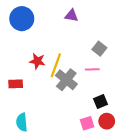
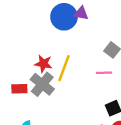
blue circle: (22, 19) -> (64, 17), moved
gray cross: (66, 80) -> (42, 84), moved

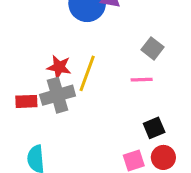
gray cross: (42, 84) -> (58, 95), turned 35

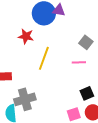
red star: (59, 67) -> (26, 36), moved
gray cross: (58, 95) -> (25, 99), moved

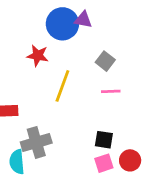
gray square: (86, 42) -> (105, 61), moved
black square: (87, 93) -> (104, 140), moved, turned 32

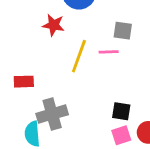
gray square: (105, 61) -> (123, 31), turned -30
pink line: (111, 91) -> (109, 52), moved

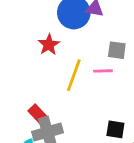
red star: (53, 25) -> (49, 45), turned 30
red rectangle: (24, 82) -> (38, 114), moved, turned 48

